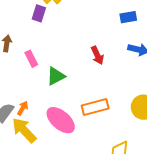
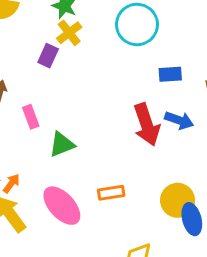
red arrow: (97, 55) -> (147, 125), moved, size x1.6
orange rectangle: (95, 107) -> (111, 193), size x0.7

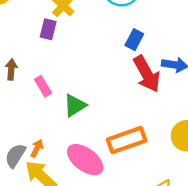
blue rectangle: (170, 74) -> (134, 40), moved, turned -48
orange rectangle: (111, 193) -> (127, 140), size x1.6

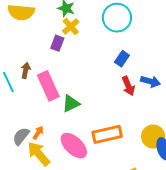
red arrow: (147, 74) -> (128, 86), size x0.7
pink rectangle: (43, 86) -> (48, 86), size x1.8

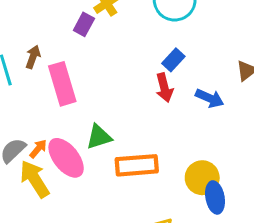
red arrow: (128, 86) -> (164, 88), moved
green triangle: (71, 103) -> (99, 137), moved
pink ellipse: (74, 146) -> (66, 158), moved

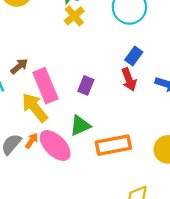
purple rectangle: (84, 24) -> (86, 85), moved
brown arrow: (33, 57) -> (19, 66), turned 36
yellow arrow: (35, 179) -> (35, 108), moved

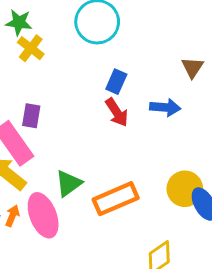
purple rectangle: (86, 85) -> (31, 116), moved
pink ellipse: (55, 145) -> (43, 215), turned 36

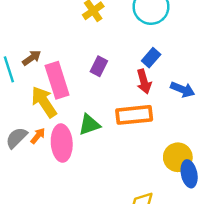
purple rectangle: (31, 116) -> (99, 66), moved
orange rectangle: (116, 199) -> (134, 115), moved

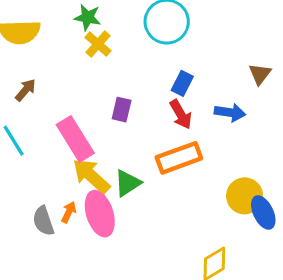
brown arrow: (32, 58) -> (25, 90), moved
yellow arrow: (44, 102) -> (91, 176), moved
gray semicircle: (16, 138) -> (43, 221), turned -50

